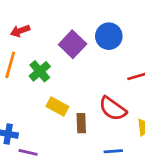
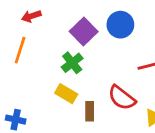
green cross: (40, 71) -> (72, 63), moved

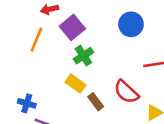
purple square: (84, 32) -> (72, 27), moved
brown rectangle: (90, 111) -> (96, 102), turned -42

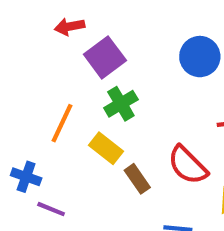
orange line: (36, 40) -> (62, 123), moved

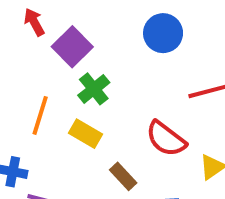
red arrow: (70, 27) -> (34, 22), turned 80
brown rectangle: (137, 179) -> (123, 176), moved

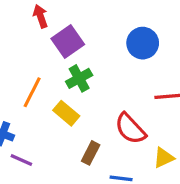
brown rectangle: (123, 176) -> (91, 153), turned 60

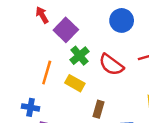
red semicircle: (130, 129) -> (111, 65), moved

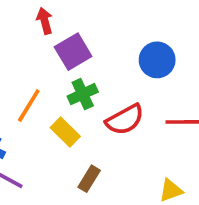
red semicircle: (111, 65) -> (125, 120), turned -80

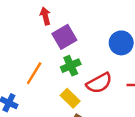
yellow rectangle: (65, 132) -> (70, 98), moved

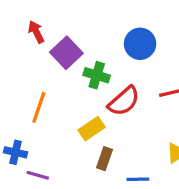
green cross: (71, 66) -> (97, 75), moved, turned -36
yellow rectangle: (70, 98) -> (92, 129), turned -66

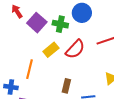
green cross: (97, 75) -> (60, 24), moved
orange line: (39, 107) -> (30, 69), moved
yellow rectangle: (92, 129) -> (51, 50), moved

